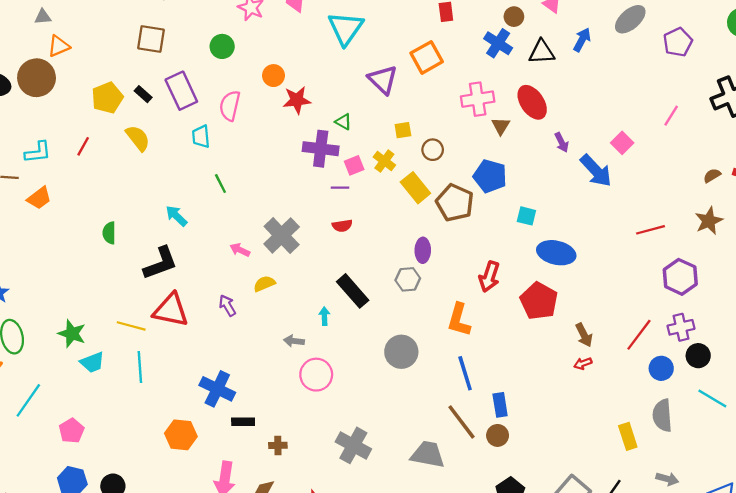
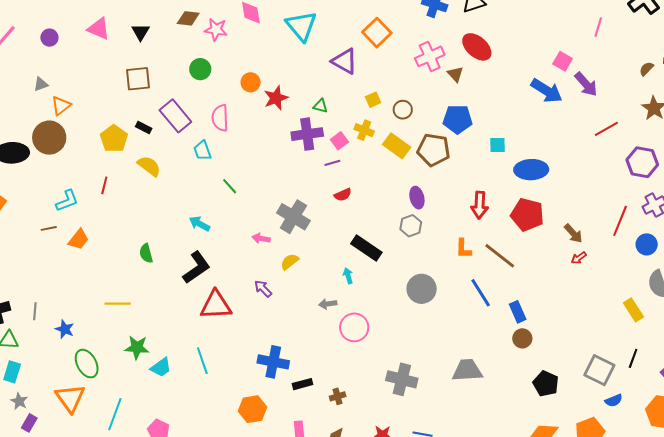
purple arrow: (562, 142) -> (586, 84), moved, size x1.5
orange L-shape: (459, 320) -> (463, 249), size x0.7
yellow line: (131, 326) -> (118, 304), moved
brown line: (461, 422) -> (500, 256), moved

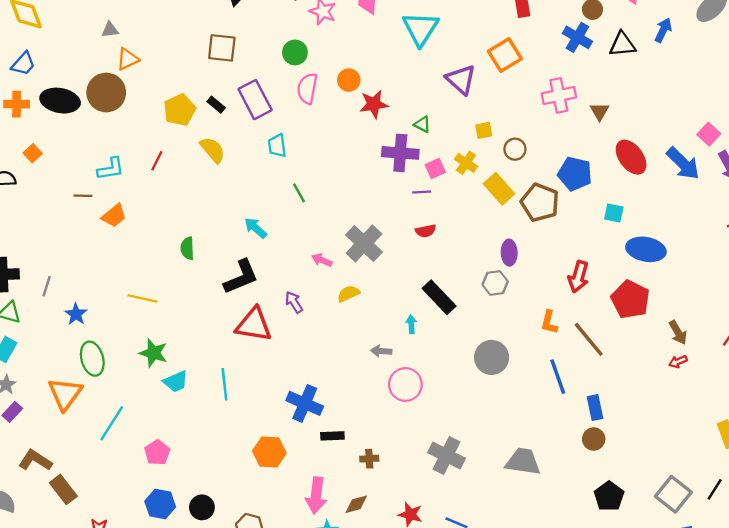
red ellipse: (477, 47) -> (631, 157), moved
brown triangle: (455, 74) -> (600, 111), moved
pink semicircle: (220, 118) -> (307, 88), moved
purple arrow: (263, 289) -> (294, 302), moved

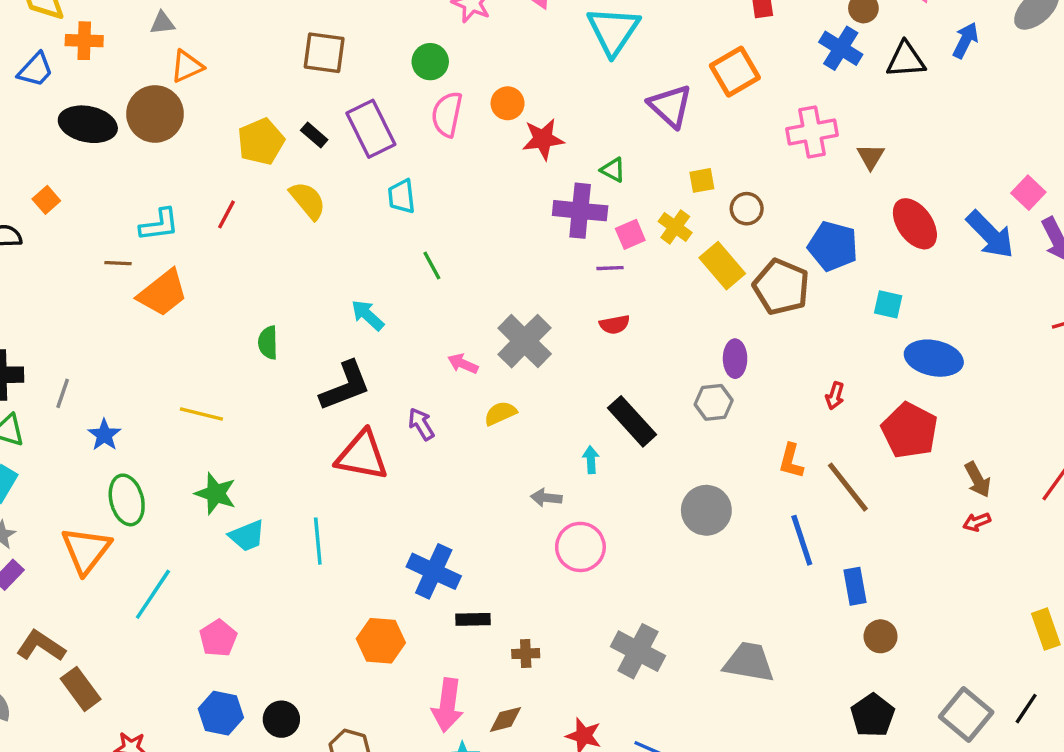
orange cross: (17, 104) -> (84, 41), moved
orange trapezoid: (114, 216) -> (163, 293), size x1.4
red arrow: (578, 277) -> (835, 396), size x0.6
brown circle: (594, 439) -> (881, 636), moved

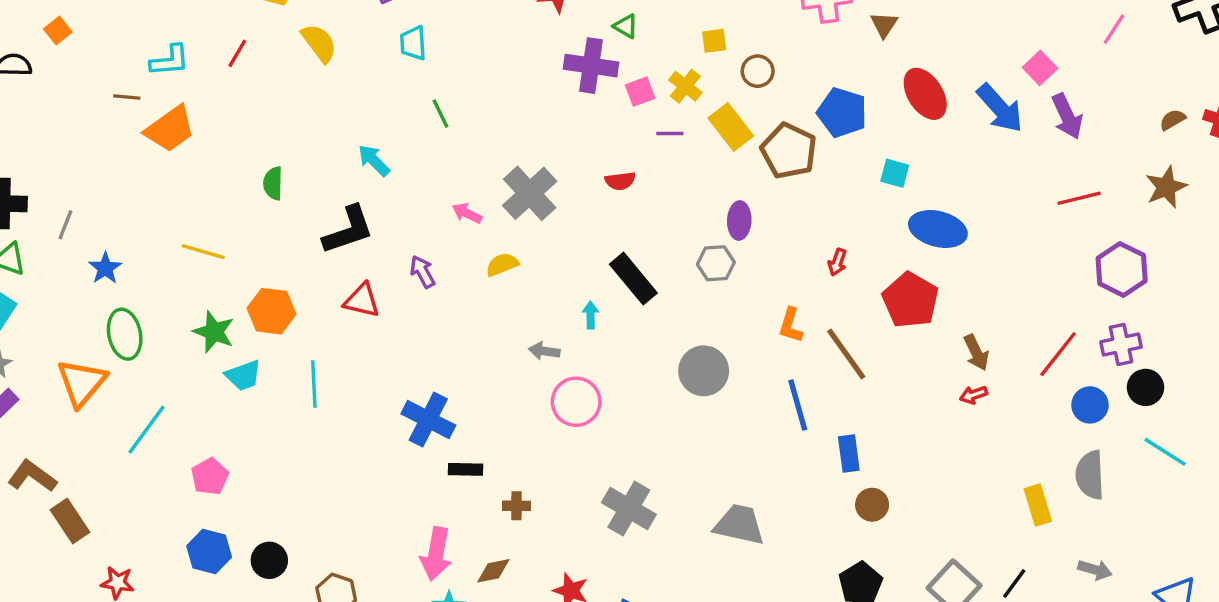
purple line: (610, 268) -> (670, 133), moved
red triangle: (362, 456) -> (362, 300), size x0.7
orange hexagon: (381, 641) -> (272, 311), moved

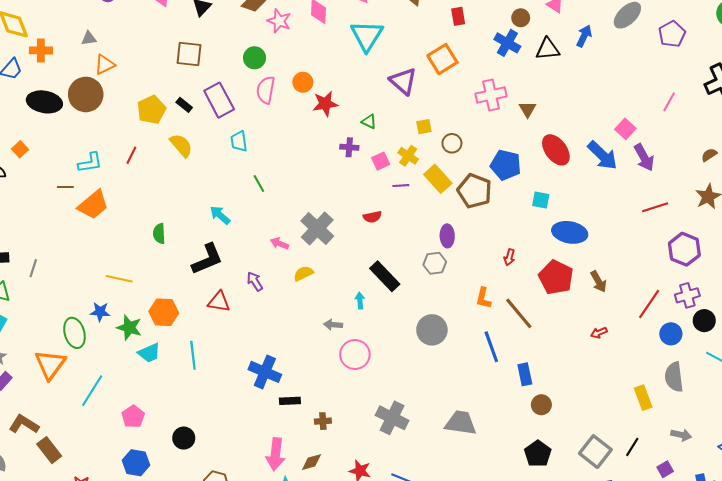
purple cross: (591, 66) -> (349, 147), size x0.6
blue star: (105, 268) -> (100, 312), moved, turned -30
brown arrow: (976, 352) -> (598, 282), moved
black circle: (269, 560) -> (184, 438), moved

